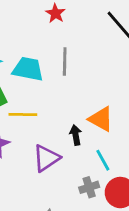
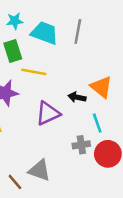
black arrow: (76, 135) -> (77, 97), turned -78

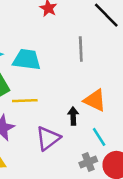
gray line: (78, 31) -> (81, 49), moved
black arrow: (77, 97) -> (73, 116), turned 90

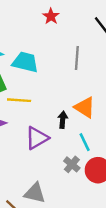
gray cross: (88, 162) -> (72, 164), turned -35

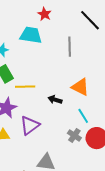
cyan trapezoid: (25, 62) -> (31, 35), moved
black arrow: (63, 120) -> (55, 100), moved, turned -72
purple triangle: (37, 138) -> (30, 125), moved

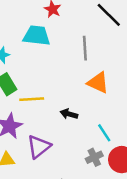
orange triangle: (80, 87) -> (98, 83), moved
gray cross: (74, 135) -> (94, 157), turned 32

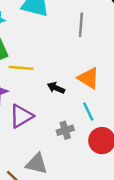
orange triangle: (98, 83) -> (89, 78), moved
gray cross: (94, 157) -> (65, 130), moved

